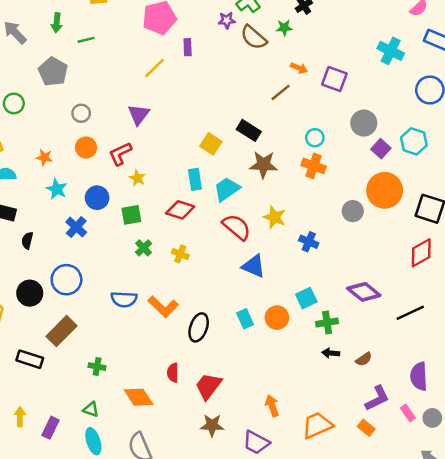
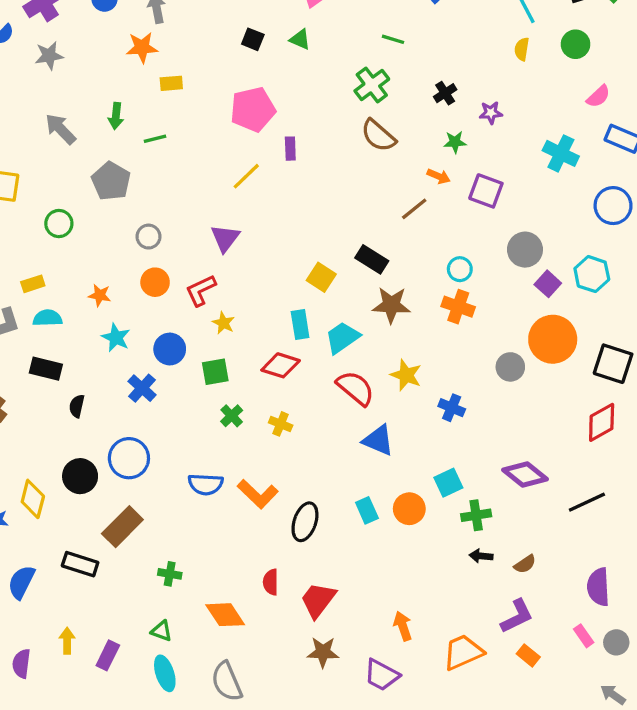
purple star: (227, 20) -> (491, 113), moved
green star: (284, 28) -> (455, 142), moved
purple L-shape: (377, 398) -> (517, 616), moved

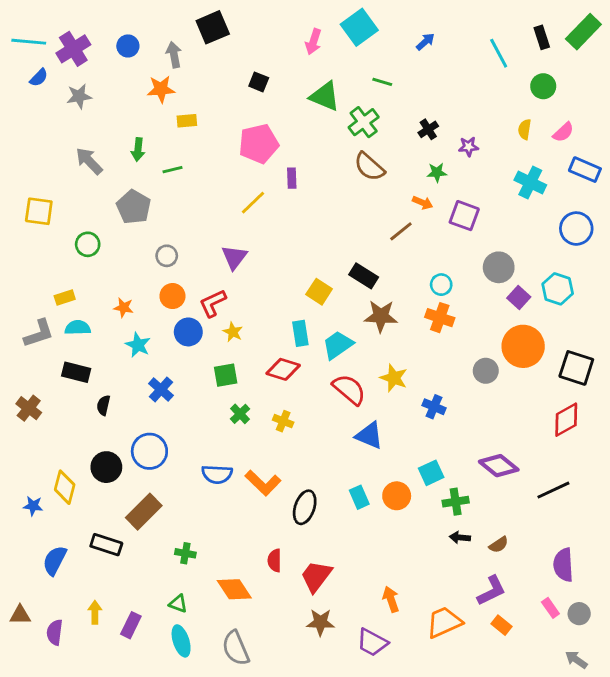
green triangle: (300, 39) -> (325, 96), moved, size x1.6
yellow semicircle: (522, 49) -> (525, 129), moved
blue circle: (170, 349) -> (188, 332), moved

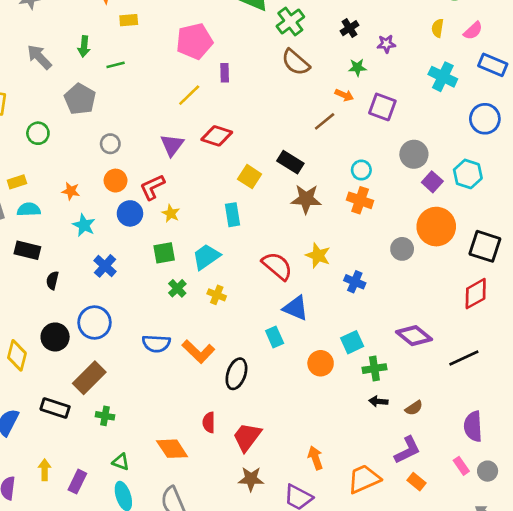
cyan trapezoid: (338, 345) -> (206, 257), moved
red diamond: (283, 369) -> (217, 136), moved
cyan rectangle: (359, 497) -> (275, 337), moved
green cross: (185, 553) -> (105, 416), moved

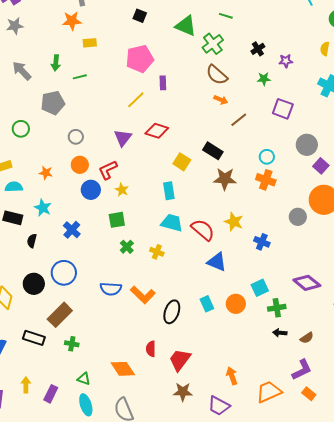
orange arrow: (344, 95) -> (221, 100), moved
gray pentagon: (80, 99) -> (53, 103), turned 30
cyan star: (84, 225) -> (43, 208), moved
cyan trapezoid: (206, 257) -> (172, 223), moved, turned 50
cyan rectangle: (275, 337) -> (207, 304), moved

